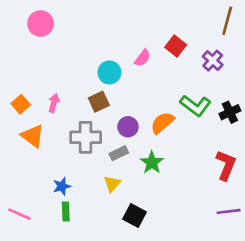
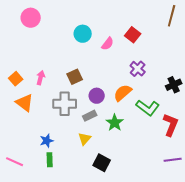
purple cross: (213, 61) -> (138, 69), moved
cyan circle: (109, 72) -> (83, 34), moved
green L-shape: (195, 106) -> (148, 108), moved

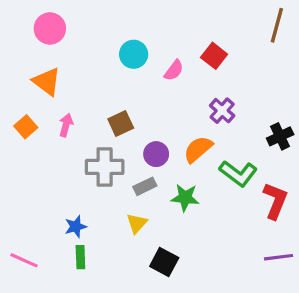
orange triangle: (25, 103) -> (47, 82), moved
green star: (115, 123) -> (185, 198), turned -30

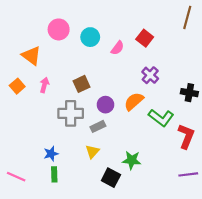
pink circle: (50, 28) -> (59, 29), moved
black cross: (280, 136) -> (189, 93), turned 35
green star: (185, 198) -> (132, 160), moved

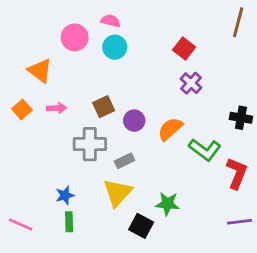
pink semicircle: (117, 48) -> (111, 21), moved, turned -112
purple cross: (150, 75) -> (191, 83), moved
pink arrow: (44, 85) -> (57, 108), turned 72
purple circle: (105, 105) -> (134, 121), moved
yellow triangle: (92, 151) -> (118, 193), size x1.6

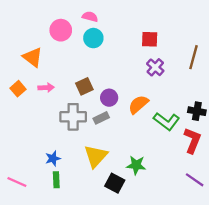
brown line: (238, 22) -> (193, 57), moved
red square: (184, 48) -> (150, 39), turned -36
black cross: (241, 118) -> (197, 111), moved
gray rectangle: (124, 161) -> (101, 118), moved
purple line: (240, 222) -> (195, 180), turned 42

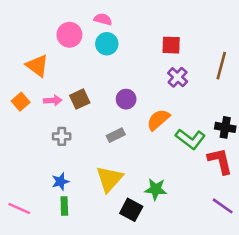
brown square: (84, 86) -> (80, 99), moved
purple circle: (109, 98) -> (126, 99), moved
gray cross: (73, 117) -> (62, 136), moved, size x0.6
red L-shape: (192, 140) -> (220, 161), turned -35

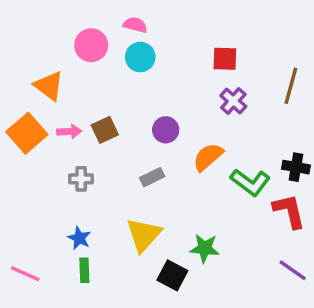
orange square: (21, 102) -> (27, 133), size x1.6
blue star: (60, 181) -> (79, 238), turned -30

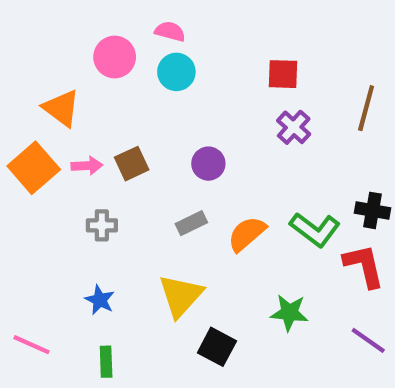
orange semicircle: (208, 157) -> (247, 234), moved
green star: (205, 248) -> (289, 313), moved
green rectangle: (84, 270) -> (106, 362), moved

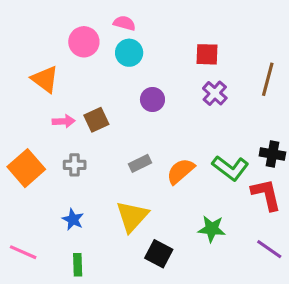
purple circle: (208, 164) -> (152, 99), moved
orange square: (34, 168) -> (26, 168), moved

